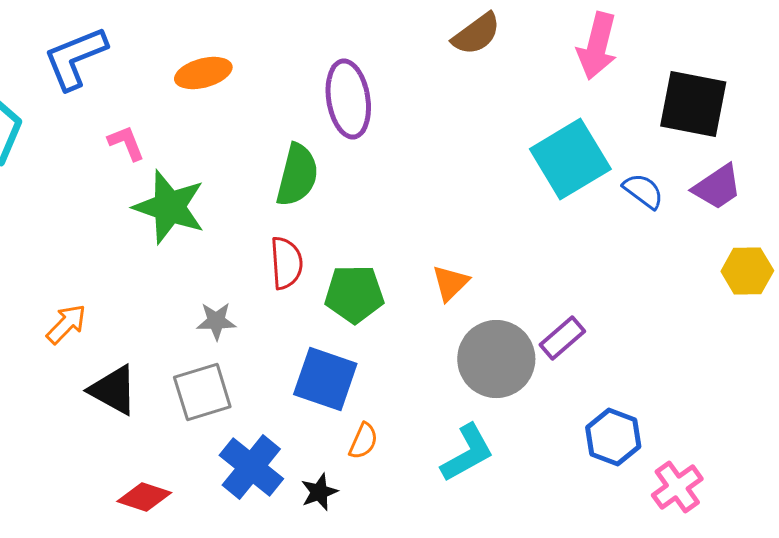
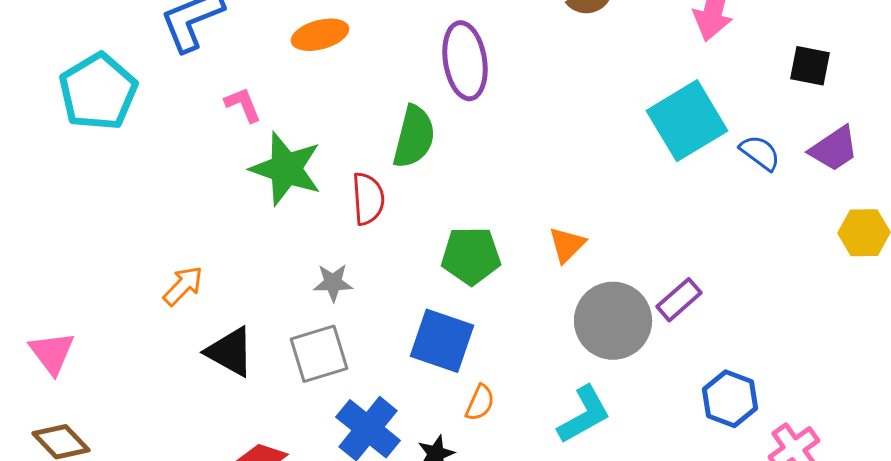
black square: (693, 104) -> (810, 66), size x0.6
red semicircle: (286, 263) -> (368, 199), moved

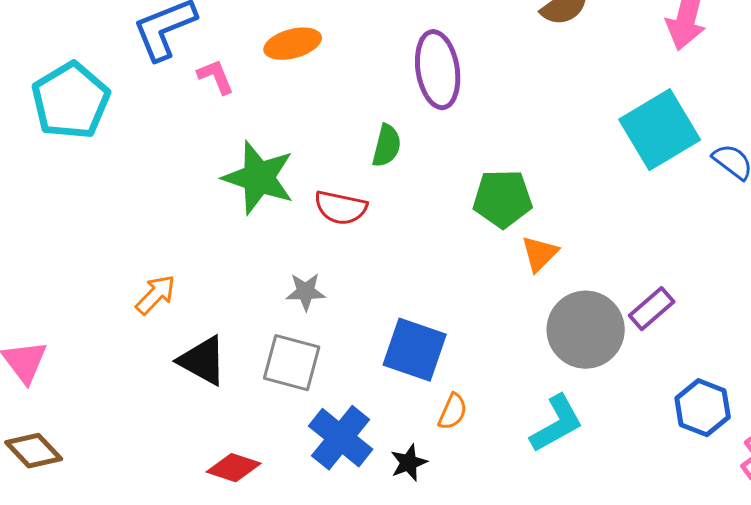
pink L-shape: (243, 105) -> (216, 77), moved
green semicircle: (414, 137) -> (387, 146), size x0.7
red semicircle: (368, 199) -> (341, 208), turned 106
green pentagon: (471, 256) -> (503, 199), moved
gray square: (319, 354) -> (292, 363), turned 32

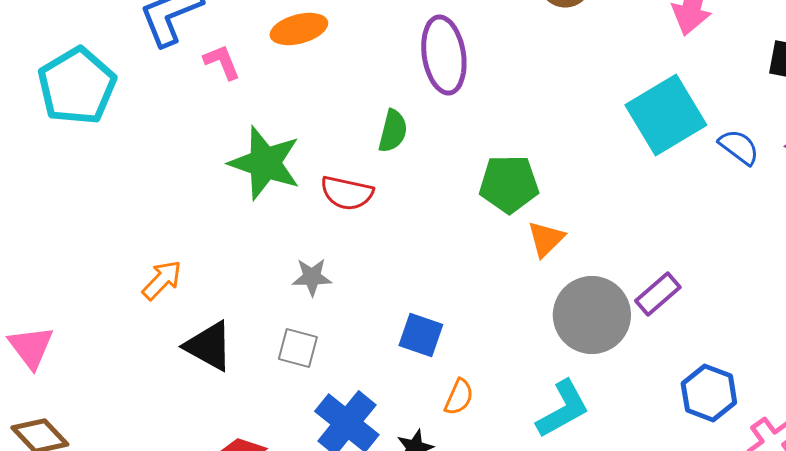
blue square: (415, 350) -> (421, 335), size x0.7
gray square: (292, 363) -> (298, 348), size x0.7

